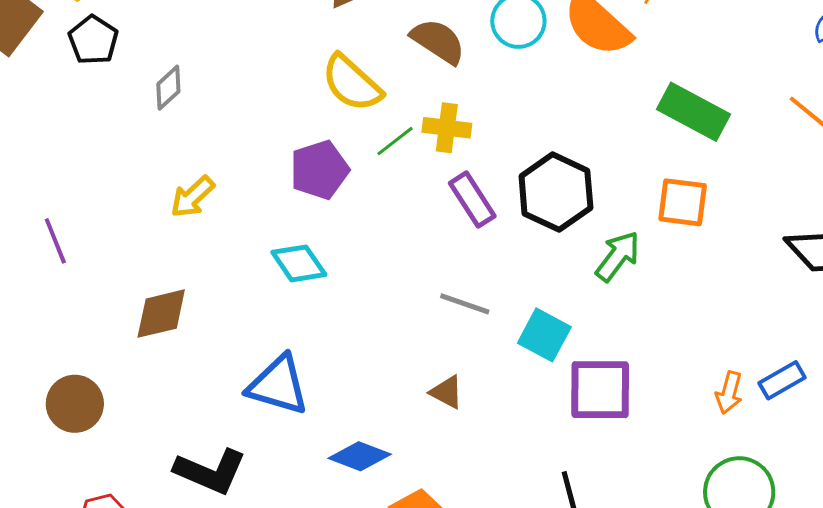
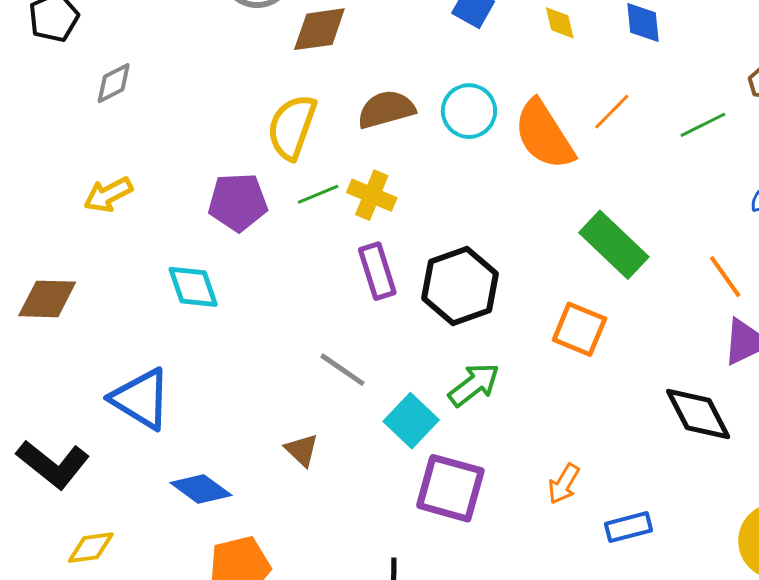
brown semicircle: (438, 41) -> (386, 109), turned -64
yellow semicircle: (352, 83) -> (292, 127), turned 52
green arrow: (618, 256) -> (474, 385), moved
orange arrow: (729, 393) -> (564, 484), moved

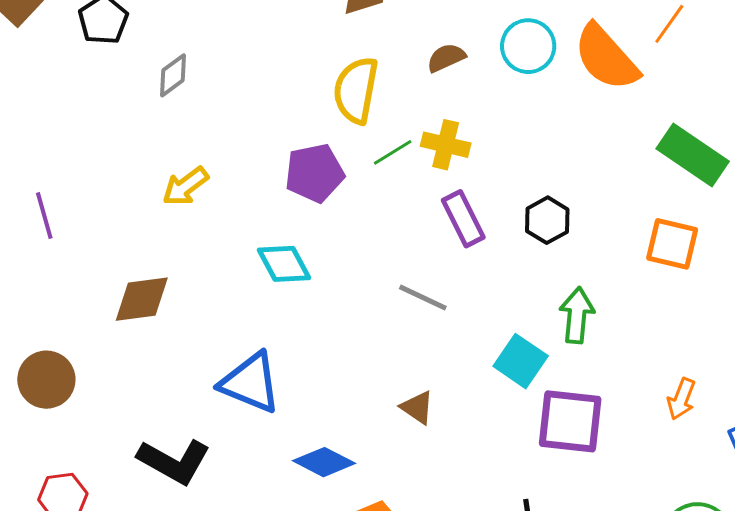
brown semicircle: (386, 109) -> (446, 58), size x0.7
black hexagon: (460, 286) -> (547, 220), size x0.6
gray line: (343, 370) -> (423, 298), moved
green arrow: (474, 385) -> (577, 315), turned -38

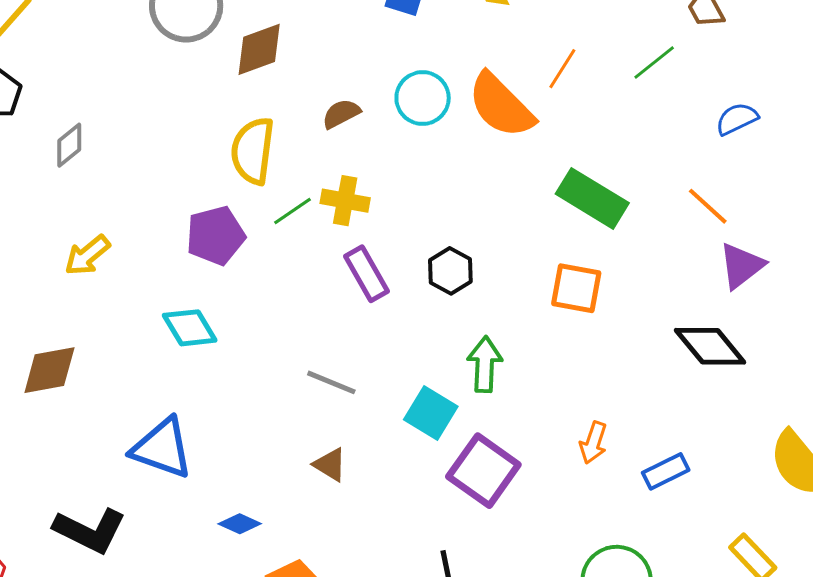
gray line: (423, 298) -> (331, 382), moved
purple square: (570, 421) -> (483, 471), turned 32
blue diamond: (324, 462) -> (240, 524), size x0.7

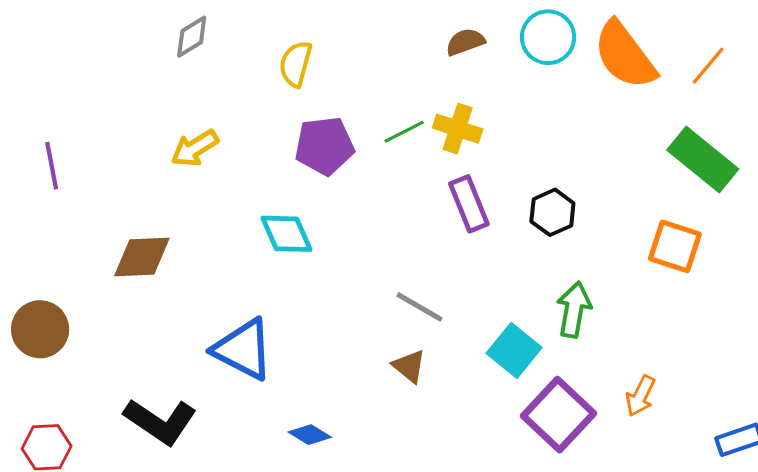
orange line: (562, 69) -> (708, 66), moved
yellow semicircle: (253, 151) -> (296, 64), moved, size x0.7
orange arrow: (593, 443) -> (641, 396), moved
brown triangle: (330, 465) -> (409, 366), moved

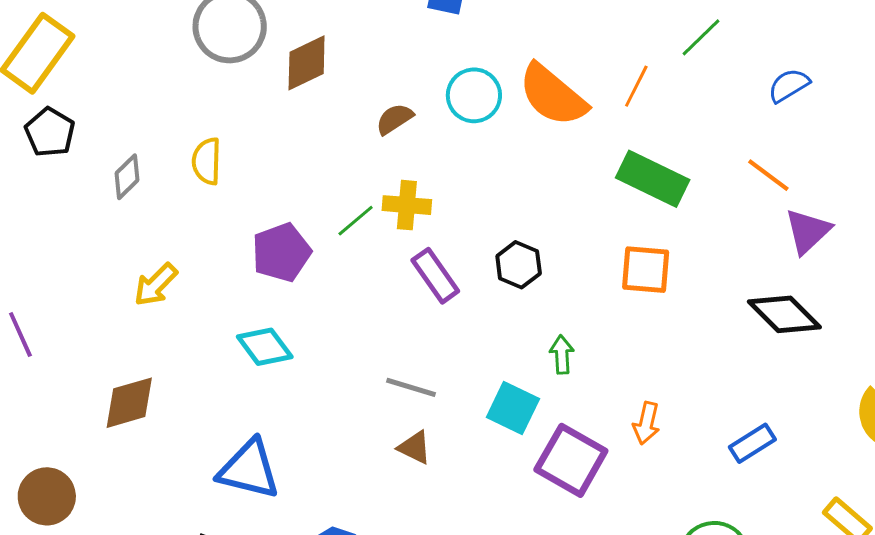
yellow semicircle: (296, 64) -> (207, 161), moved
green arrow: (574, 310) -> (562, 354), size x0.7

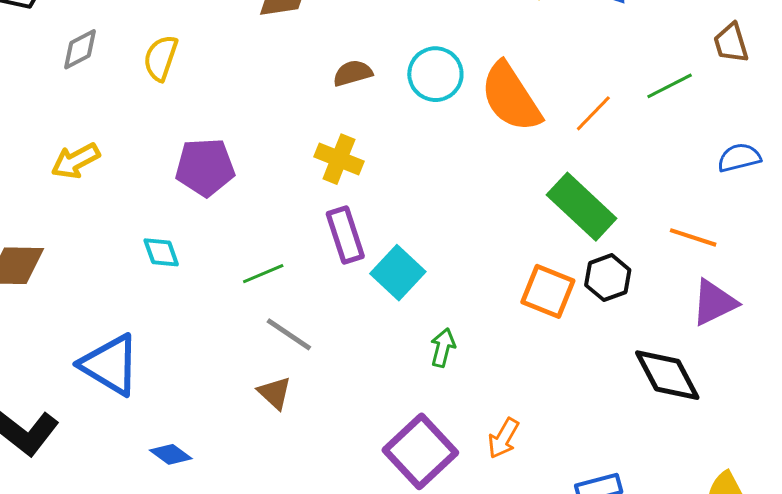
orange line: (768, 175) -> (693, 237), turned -36
green line: (356, 221) -> (263, 274), moved
black hexagon: (519, 265) -> (608, 278), moved
cyan diamond: (265, 347) -> (161, 252), size x0.7
cyan square: (513, 408) -> (398, 273), moved

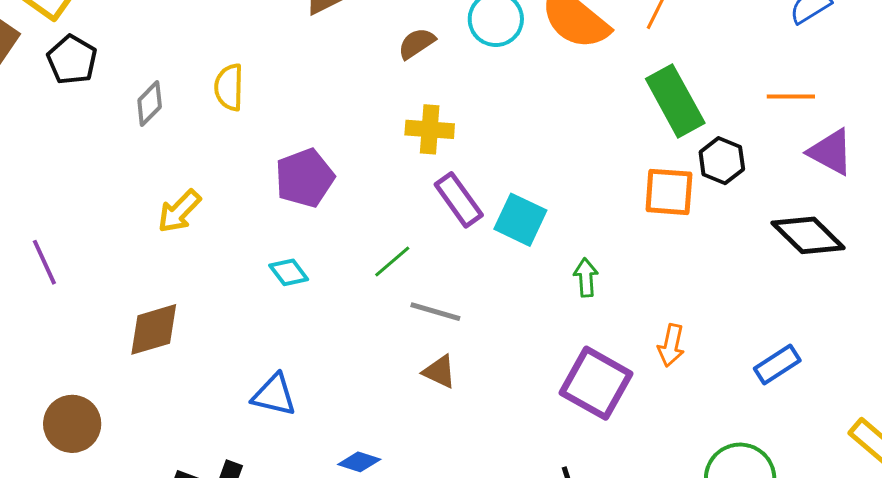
green rectangle: (582, 207) -> (675, 101), turned 36
purple triangle: (714, 303) -> (831, 152), turned -48
blue triangle: (110, 365) -> (274, 395), size x0.7

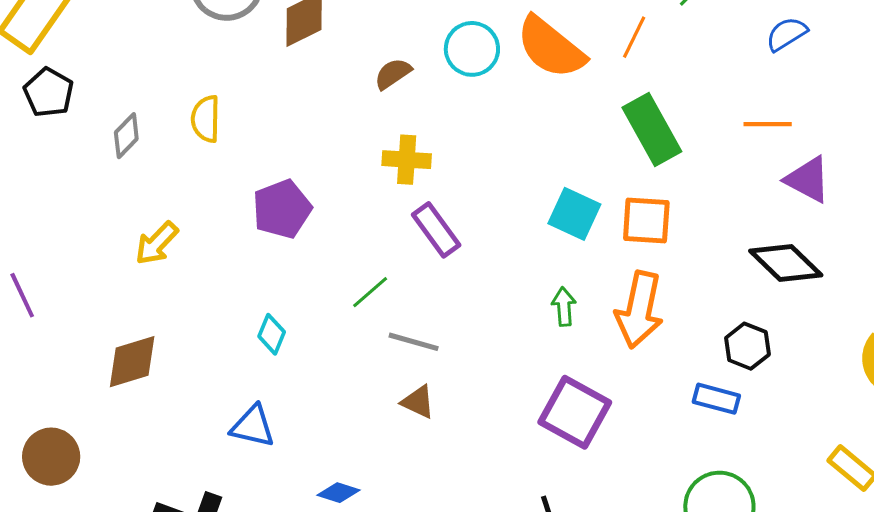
black hexagon: (722, 161) -> (747, 346), moved
cyan square: (520, 220) -> (574, 214), moved
cyan diamond: (289, 272) -> (272, 334), moved, turned 60
orange arrow: (671, 345) -> (639, 310), moved, size x1.8
blue rectangle: (777, 365) -> (716, 399), moved, turned 48

